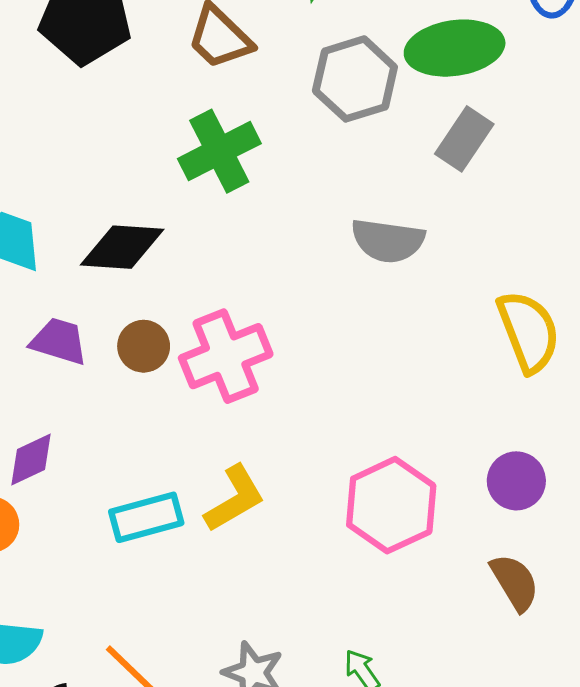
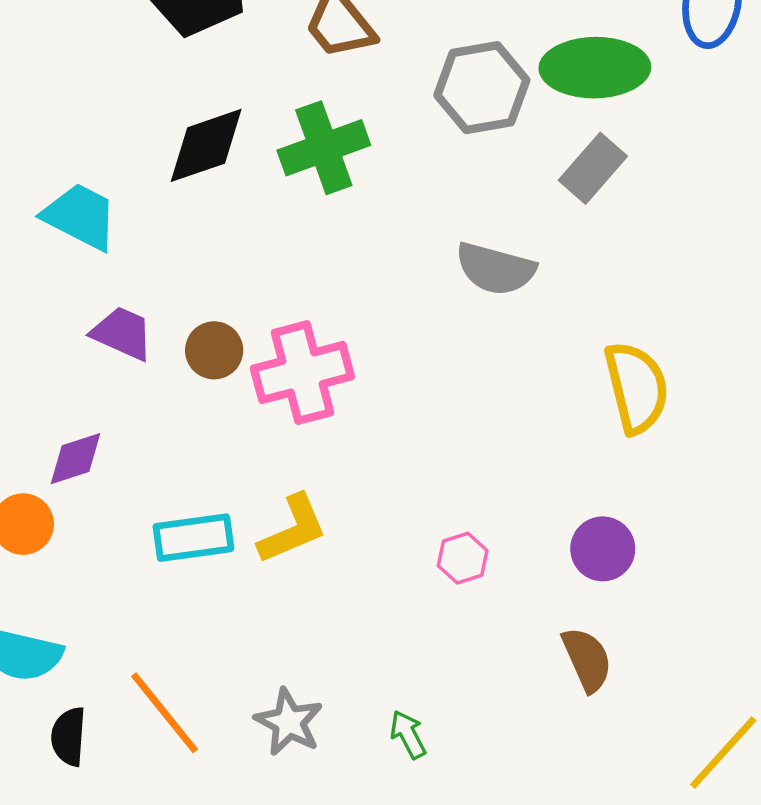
black diamond: (122, 247) -> (206, 145), moved, turned -30
pink hexagon: (391, 505) -> (463, 558), size x0.5

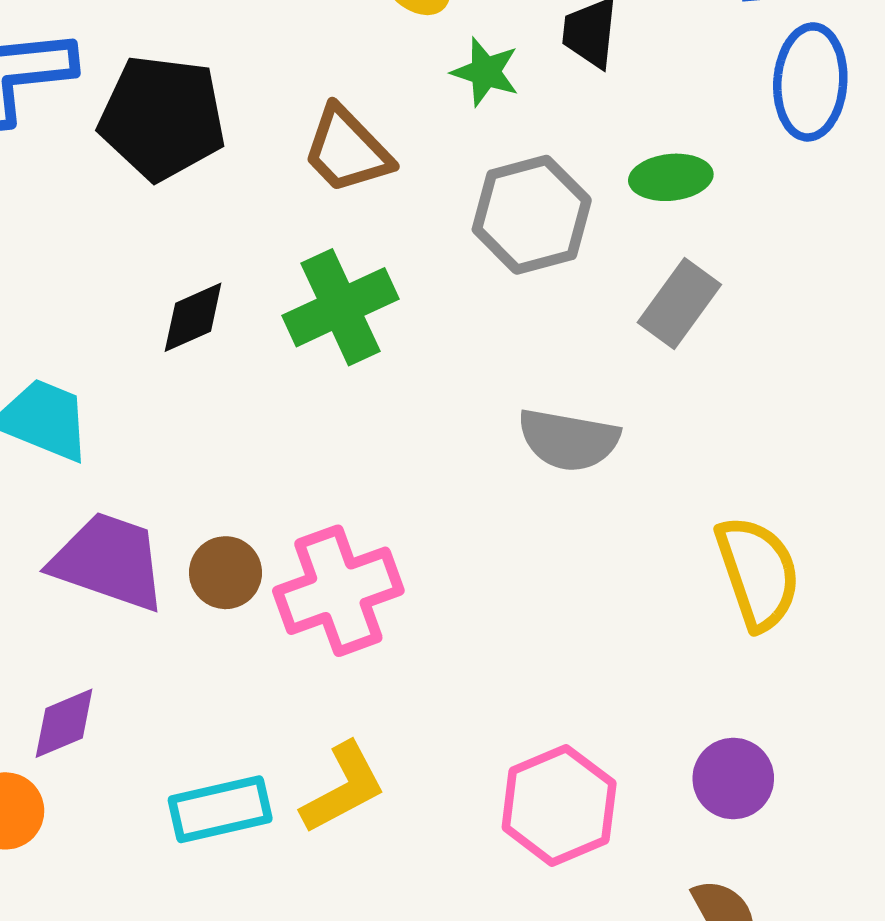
green ellipse: (595, 68) -> (671, 177), size x0.6
black diamond: (206, 145) -> (193, 317), size x0.7
purple trapezoid: (122, 333) -> (109, 561), size x1.5
pink hexagon: (463, 558) -> (559, 805), size x1.8

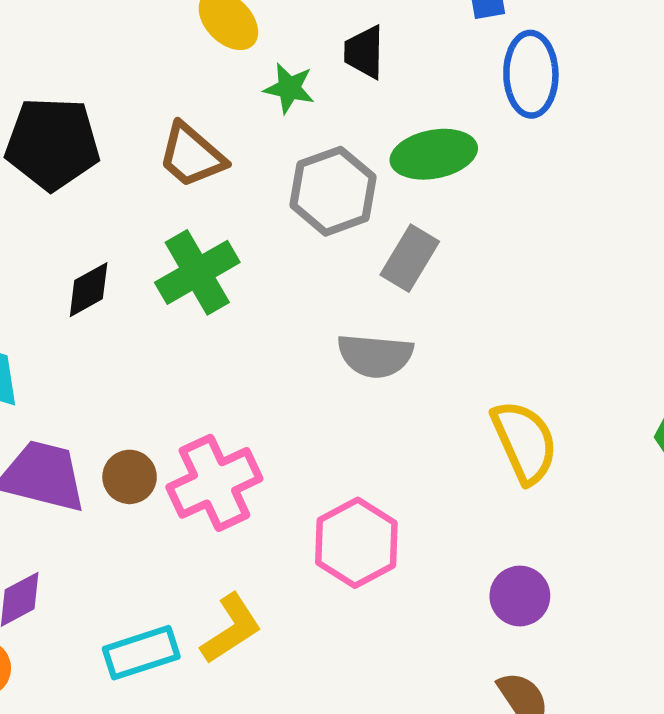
green ellipse: (671, 177) -> (434, 154), size x1.4
gray rectangle: (679, 303) -> (410, 258), moved
pink hexagon: (559, 805) -> (356, 543), moved

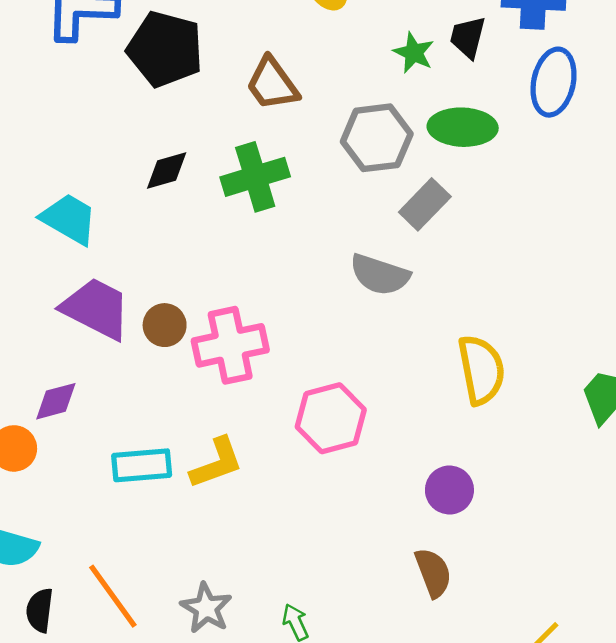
black trapezoid: (364, 52) -> (468, 37), moved
green star: (289, 88) -> (414, 53), moved

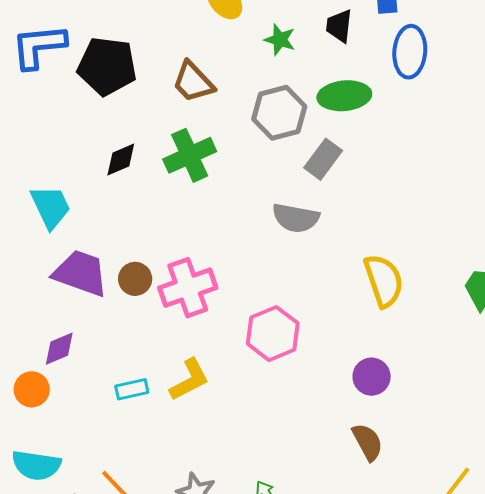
green star: (414, 53) -> (280, 40), moved
cyan trapezoid: (69, 219) -> (51, 207), turned 42
cyan rectangle: (142, 465) -> (132, 389), size x0.7

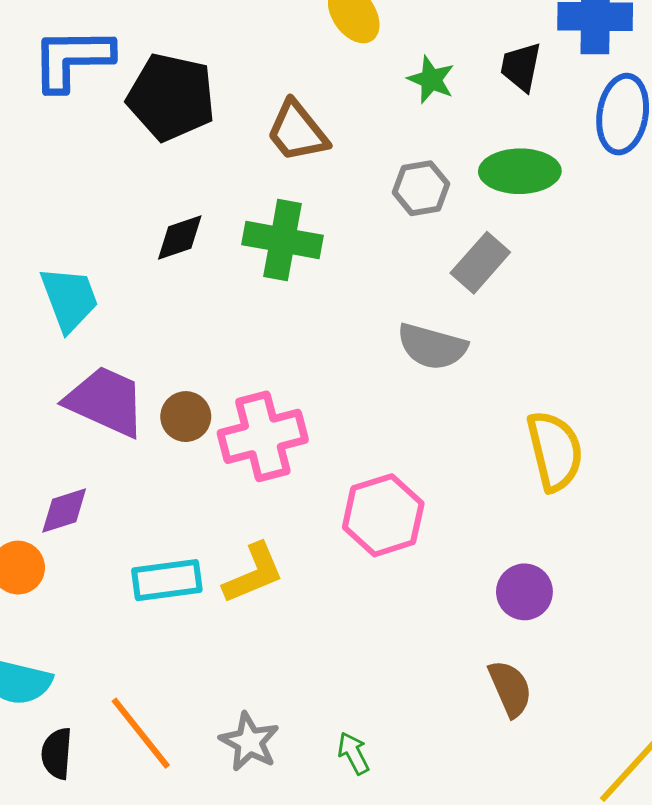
gray hexagon: (279, 113) -> (421, 188), size x0.7
green cross: (190, 155) -> (283, 240), turned 30
cyan rectangle: (132, 389) -> (167, 580), size x1.4

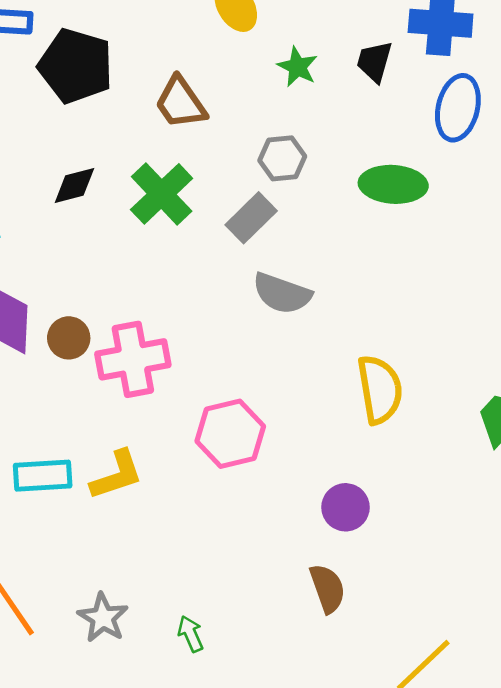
green ellipse: (520, 171) -> (393, 184), moved
green cross: (283, 240) -> (162, 194), turned 32
gray rectangle: (480, 263) -> (251, 218), moved

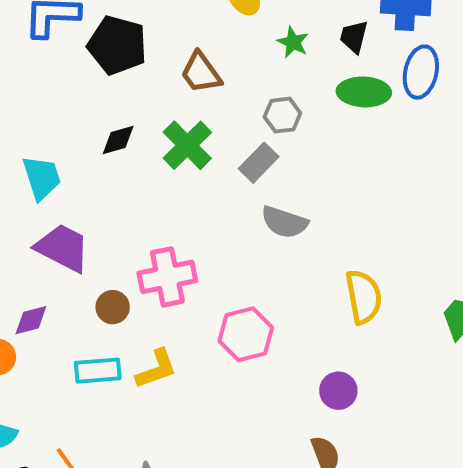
green ellipse: (393, 184) -> (364, 92), moved
brown circle: (69, 338) -> (113, 307), moved

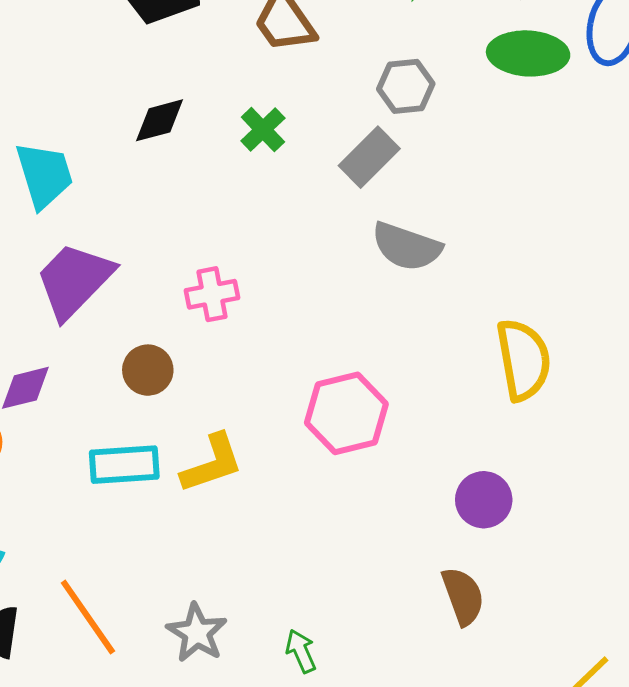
green cross: (187, 145) -> (263, 130), size x0.6
purple trapezoid: (63, 248) -> (74, 280), turned -74
pink cross: (167, 277) -> (212, 294), moved, size x0.6

